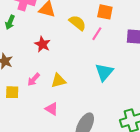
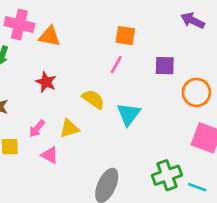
yellow semicircle: (77, 23) -> (93, 99), moved
pink triangle: (52, 109) -> (50, 155), moved

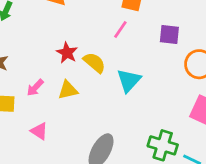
red star: (46, 82) -> (67, 53), moved
pink triangle: (50, 155) -> (39, 131), moved
green cross: (167, 175) -> (163, 145), turned 32

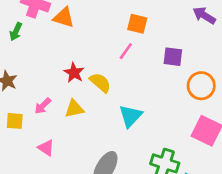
cyan triangle: (129, 81) -> (130, 116), moved

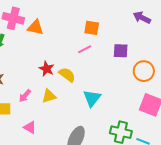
pink line: (126, 51) -> (85, 49), turned 32

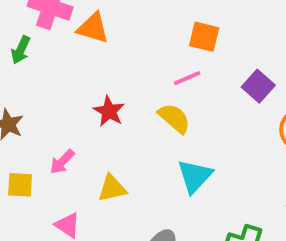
purple square: (121, 51) -> (258, 86), turned 35
yellow semicircle: (67, 75) -> (174, 118), moved
yellow triangle: (49, 96) -> (112, 188), moved

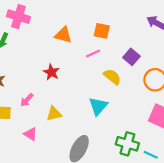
orange triangle: (93, 28) -> (63, 35), moved
yellow semicircle: (174, 118) -> (112, 77), moved

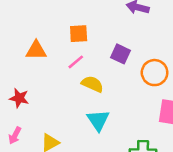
red star: (51, 72) -> (19, 98), moved
yellow semicircle: (112, 77) -> (92, 84), moved

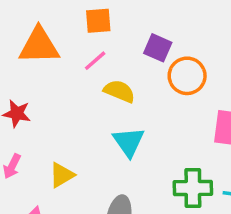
orange triangle: (36, 50) -> (39, 46), size x1.4
orange circle: (155, 73) -> (187, 76), moved

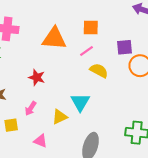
purple square: (158, 48) -> (124, 47), turned -35
cyan triangle: (129, 142) -> (80, 102), moved

